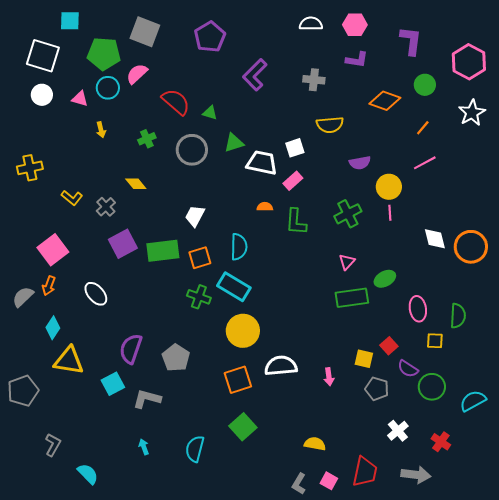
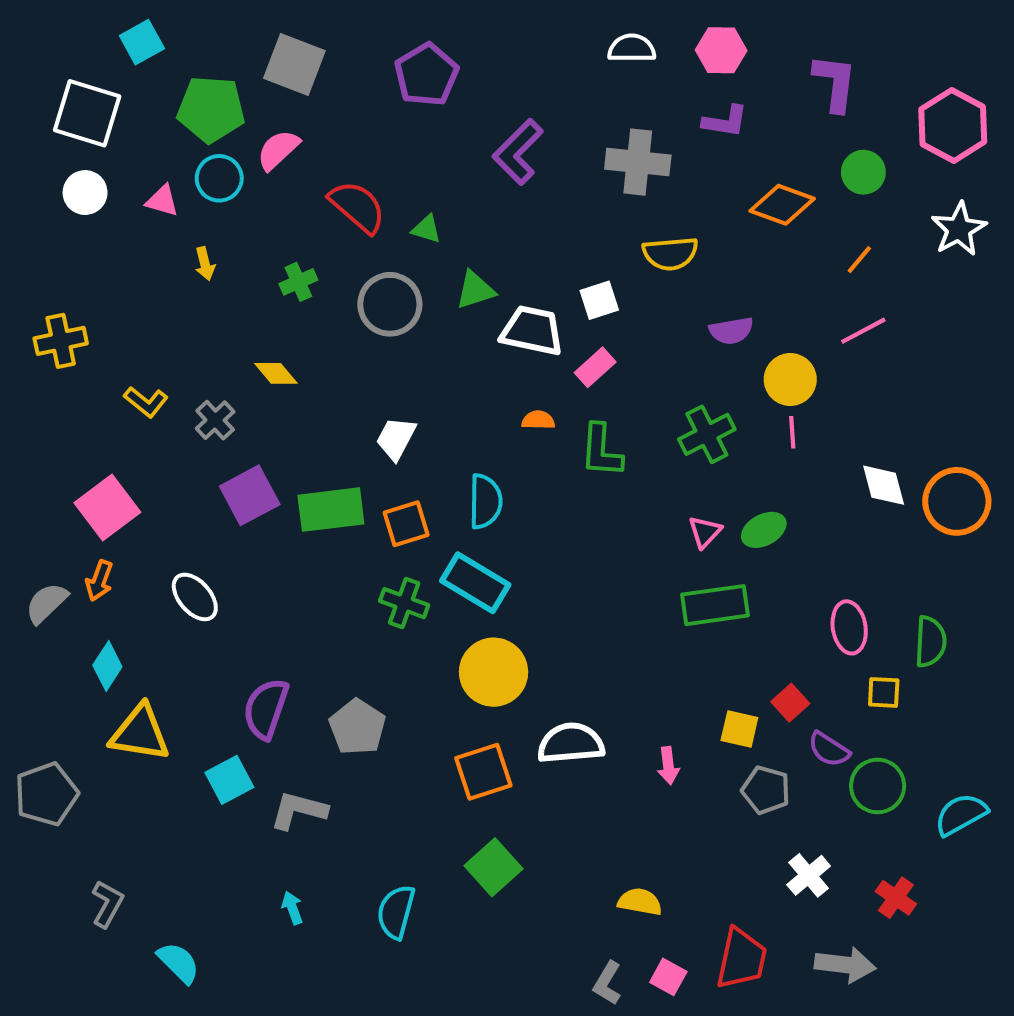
cyan square: (70, 21) -> (142, 42), turned -30
gray cross: (314, 80) -> (638, 162), size x1.4
green ellipse: (385, 279) -> (764, 530), moved

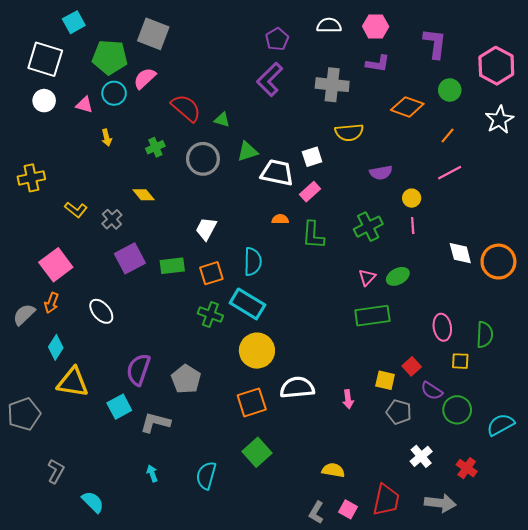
purple pentagon: (426, 75) -> (277, 39), moved, size x0.7
yellow circle: (790, 379) -> (412, 198), size x0.7
green rectangle: (331, 510) -> (172, 266), size x0.7

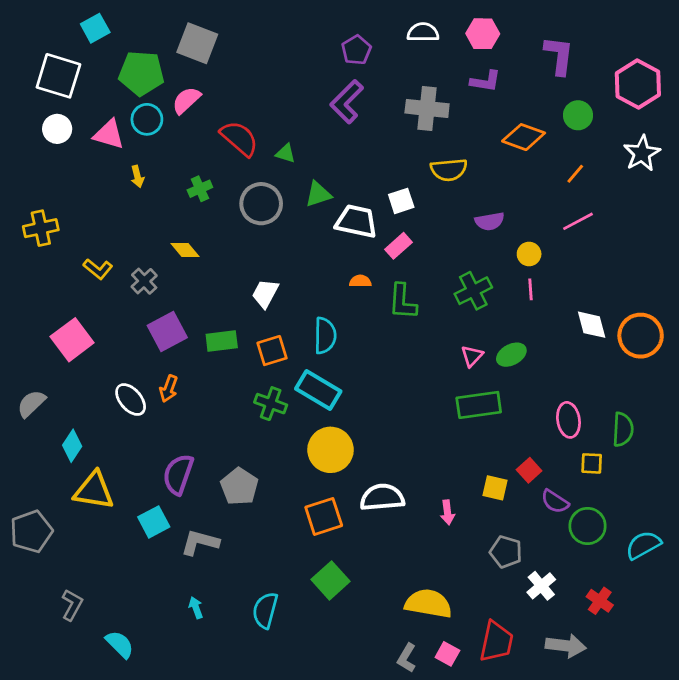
pink triangle: (84, 105) -> (109, 134), size x1.4
orange arrow: (52, 303) -> (169, 389), moved
gray pentagon: (399, 412) -> (506, 552), moved
yellow semicircle: (333, 470) -> (428, 604), size x1.6

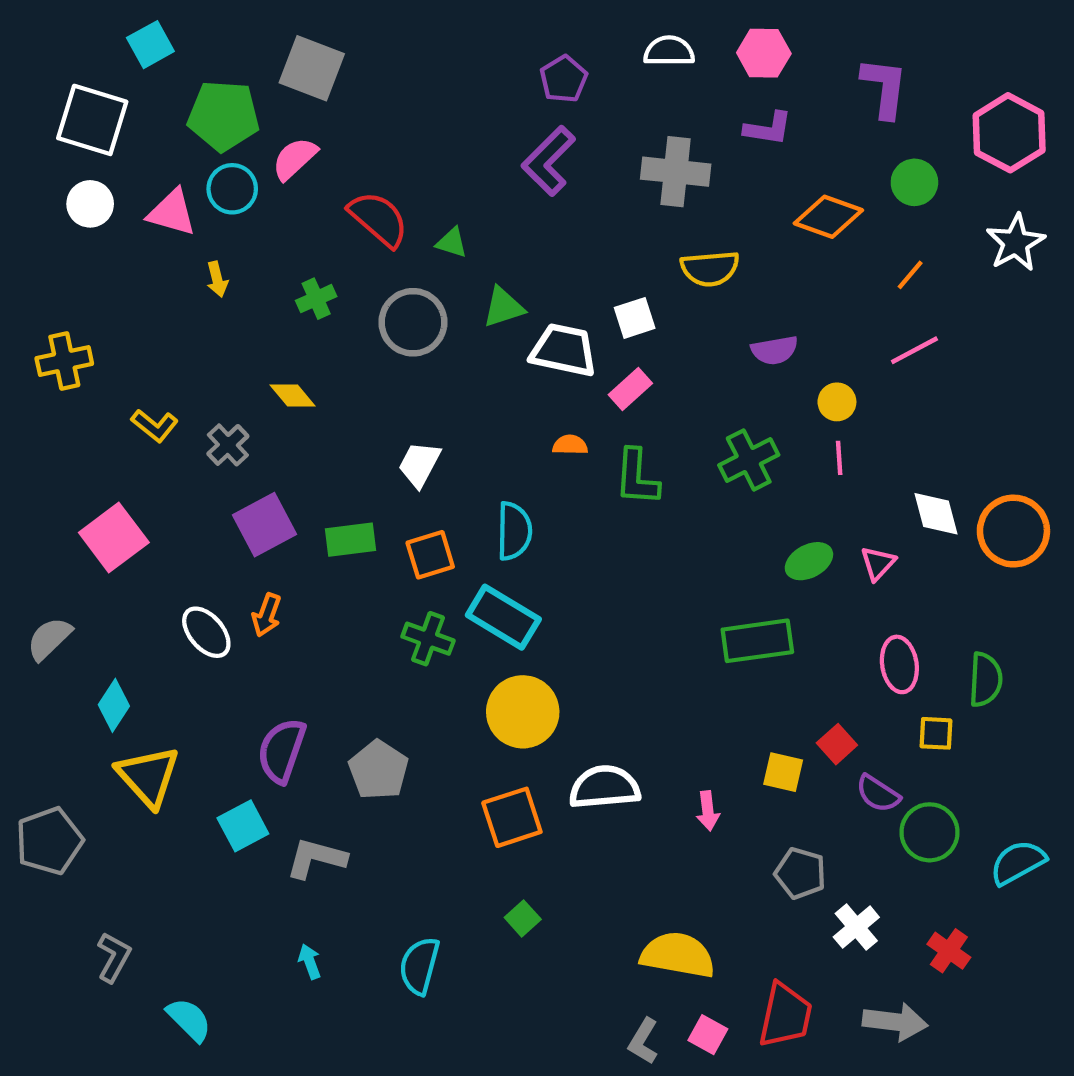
pink triangle: (472, 356) -> (878, 563), moved
yellow triangle: (94, 491) -> (148, 776), turned 39
green square: (330, 580) -> (523, 918), size x0.6

